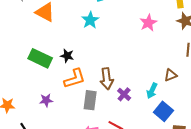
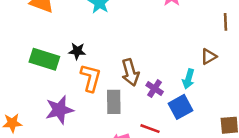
orange L-shape: (75, 79) -> (91, 78), turned -50
purple star: (46, 100) -> (59, 110), size x1.6
blue square: (163, 111) -> (181, 107), moved, turned 30

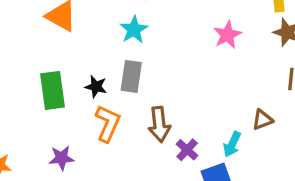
green rectangle: (44, 59) -> (52, 90), turned 56
gray rectangle: (114, 102) -> (131, 76), moved
purple star: (59, 110) -> (61, 158), size x0.7

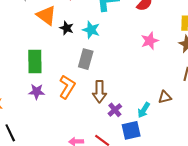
cyan star: (134, 30) -> (91, 30), turned -30
black star: (96, 87) -> (67, 28), moved
purple star: (61, 158) -> (37, 92), moved

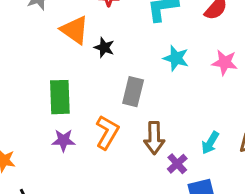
cyan star: (91, 30) -> (176, 58), moved
pink star: (150, 41) -> (225, 62), turned 30
cyan arrow: (144, 110) -> (210, 143), moved

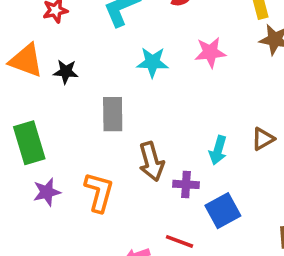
orange L-shape: (107, 132) -> (99, 192), moved
purple cross: (177, 164) -> (186, 184), turned -30

